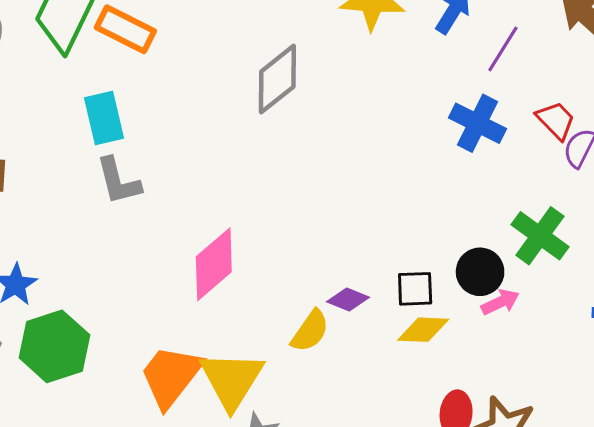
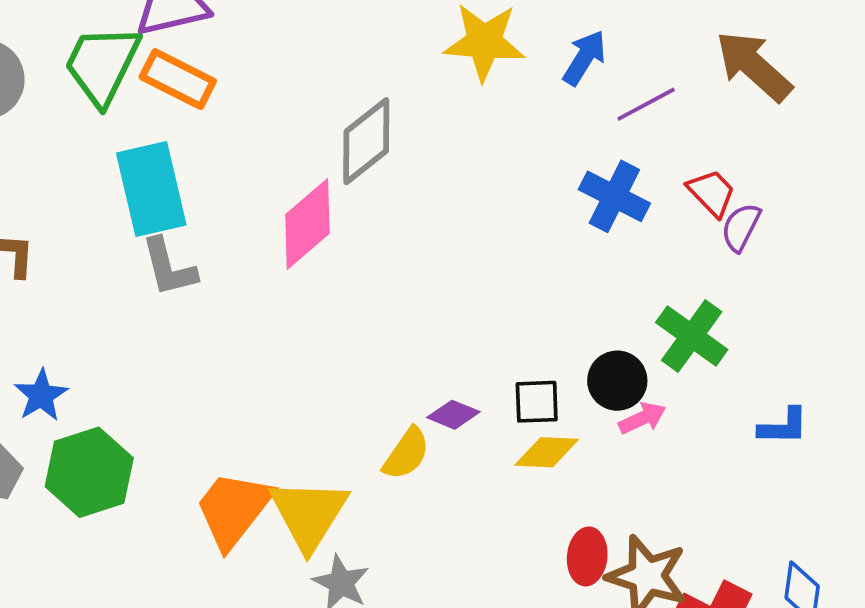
purple line: (503, 49) -> (646, 104), turned 30
cyan rectangle: (104, 118) -> (151, 189), size x1.4
pink diamond: (214, 264) -> (307, 224), moved

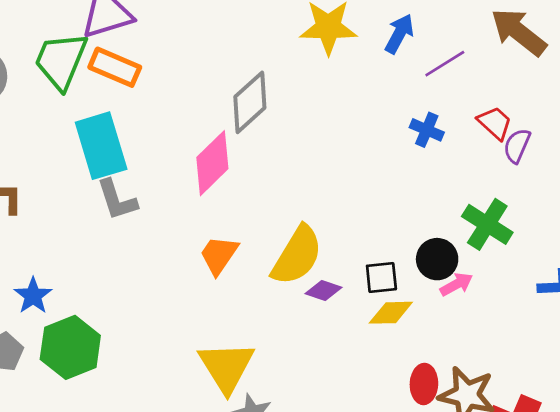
blue cross: (614, 196) -> (427, 130), size x0.7
yellow semicircle: (406, 454) -> (297, 255), moved, size x1.6
orange trapezoid: (234, 509) -> (219, 255), moved, size x0.7

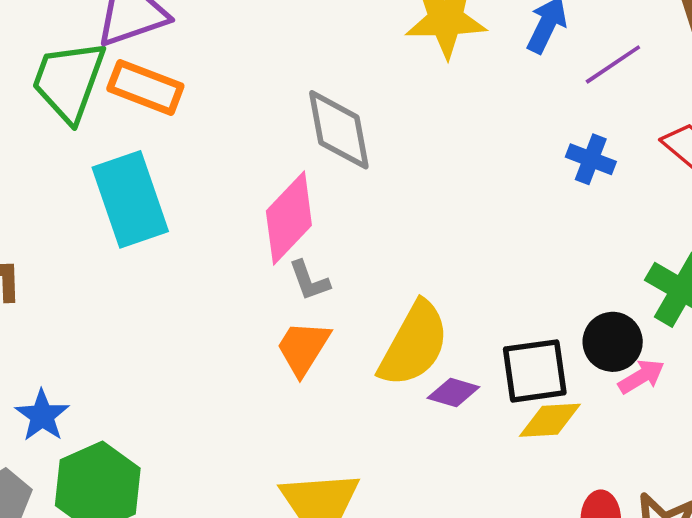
gray diamond: (250, 102) -> (339, 130), turned -56
gray L-shape: (117, 200) -> (309, 281), moved, size x0.7
black square: (381, 278) -> (535, 371), size x1.4

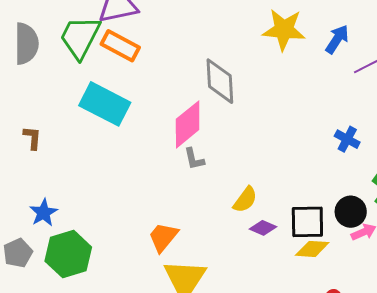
blue cross: (591, 159) -> (347, 139), moved
cyan rectangle: (130, 199) -> (105, 104), turned -51
yellow semicircle: (414, 344) -> (245, 200), size x0.6
orange trapezoid: (303, 348) -> (163, 237), moved

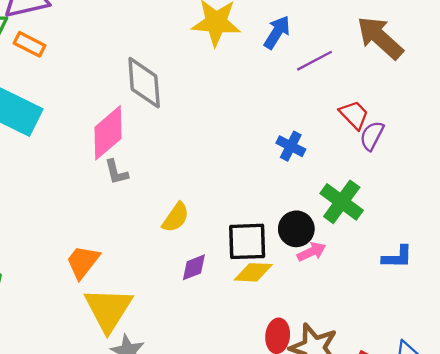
orange rectangle: (120, 46) -> (29, 44), size x0.7
purple diamond: (263, 228) -> (194, 267), moved, turned -44

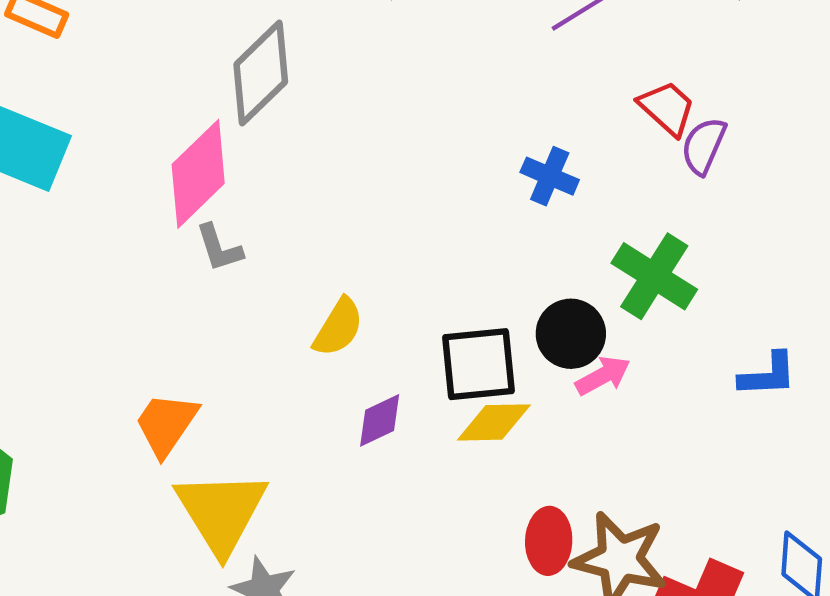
gray diamond: (144, 83) -> (261, 73), turned 54

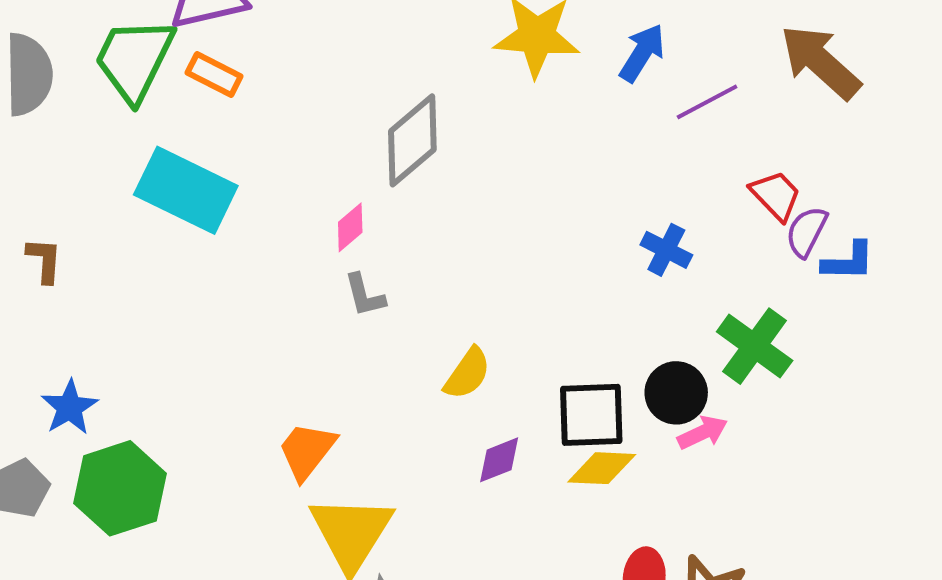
pink diamond: (198, 174) -> (350, 227), size x0.5
blue L-shape: (768, 375) -> (848, 261), moved

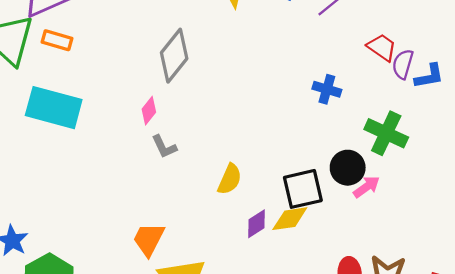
yellow diamond: (602, 468) -> (290, 219), moved

